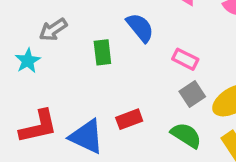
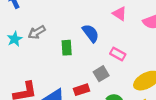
cyan star: (28, 61) -> (15, 39), moved
gray square: (192, 94) -> (101, 74), moved

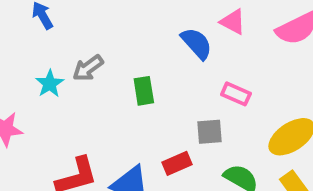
blue semicircle: (91, 33) -> (197, 43), moved
gray square: (101, 74) -> (209, 132), turned 32

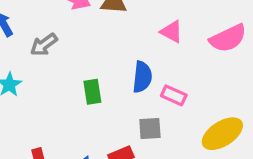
blue semicircle: (197, 43) -> (142, 77), moved, turned 48
gray arrow: (88, 68) -> (44, 45), moved

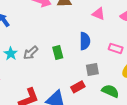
gray arrow: (44, 45) -> (31, 53), moved
pink rectangle: (174, 95) -> (116, 48), moved

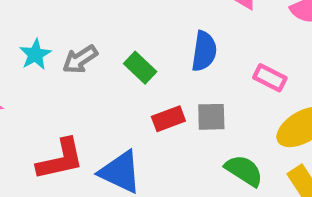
green rectangle: (58, 52) -> (140, 68), turned -40
red rectangle: (78, 87) -> (168, 119), moved

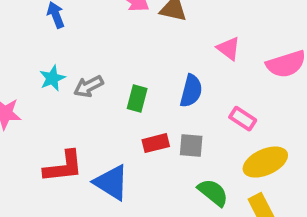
green rectangle: (140, 68) -> (137, 99), turned 55

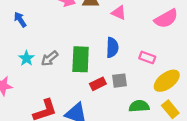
pink triangle: (229, 48) -> (119, 13), moved
green rectangle: (137, 99) -> (81, 59), size x1.6
green semicircle: (213, 192) -> (139, 106), turned -30

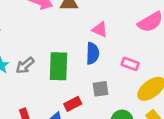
pink triangle: (119, 13) -> (100, 30), moved
red rectangle: (98, 84) -> (73, 104), moved

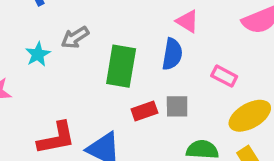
gray arrow: (25, 65) -> (75, 37), moved
red rectangle: (73, 104) -> (144, 111), moved

